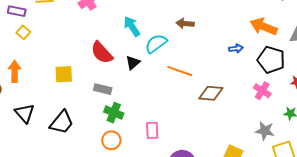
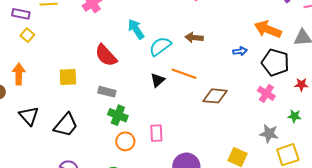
brown arrow: (185, 24) -> (194, 38), moved
black triangle: (133, 63) -> (158, 80), moved
orange circle: (111, 140) -> (125, 141), moved

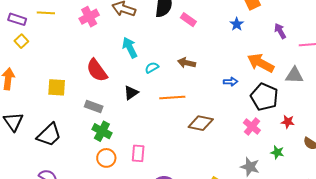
cyan semicircle: (160, 46) -> (152, 68), size x0.6
orange line: (184, 74) -> (172, 98), turned -30
black triangle: (158, 80) -> (131, 93), moved

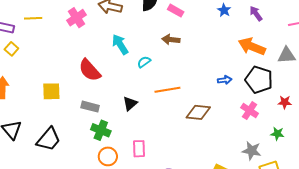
purple arrow: (280, 31) -> (256, 13), moved
brown arrow: (187, 63) -> (171, 40), moved
blue arrow: (231, 82) -> (225, 80), moved
black triangle: (131, 93) -> (130, 104), moved

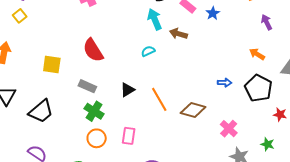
blue star: (224, 10) -> (213, 13), moved
cyan arrow: (120, 44) -> (155, 19), moved
orange arrow: (252, 46) -> (257, 54), size x0.6
orange line: (167, 90) -> (159, 99), moved, turned 60
pink cross: (250, 111) -> (229, 129), moved

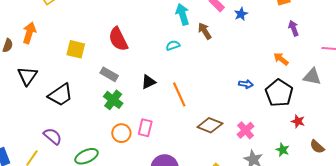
brown arrow: (178, 34) -> (205, 31), turned 36
brown diamond: (193, 110) -> (210, 125), moved
orange circle: (97, 138) -> (121, 133), moved

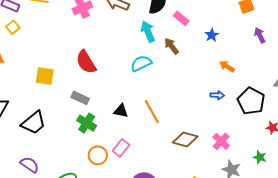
blue star: (241, 14) -> (212, 35), moved
cyan semicircle: (173, 45) -> (141, 63), size x1.5
orange arrow: (281, 59) -> (227, 66), moved
black triangle: (148, 82) -> (121, 111), moved, turned 42
pink rectangle: (145, 128) -> (121, 148), turned 30

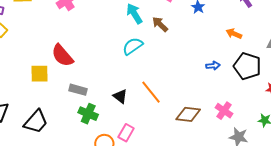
red semicircle: (86, 62) -> (62, 56), moved
orange arrow: (227, 66) -> (234, 34), moved
black triangle: (121, 111) -> (120, 96), turned 35

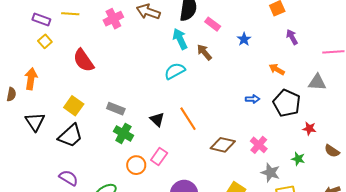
red semicircle: (62, 56) -> (83, 60), moved
yellow square: (40, 74) -> (74, 106), moved, turned 30

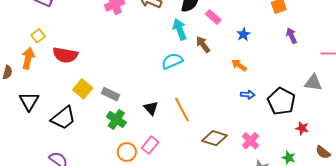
yellow square: (45, 41) -> (38, 36), moved
red semicircle: (83, 60) -> (65, 55), moved, turned -50
orange arrow: (277, 69) -> (239, 65), moved
yellow square: (74, 106) -> (83, 89), moved

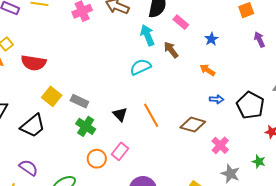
brown diamond: (215, 138) -> (193, 125), moved

